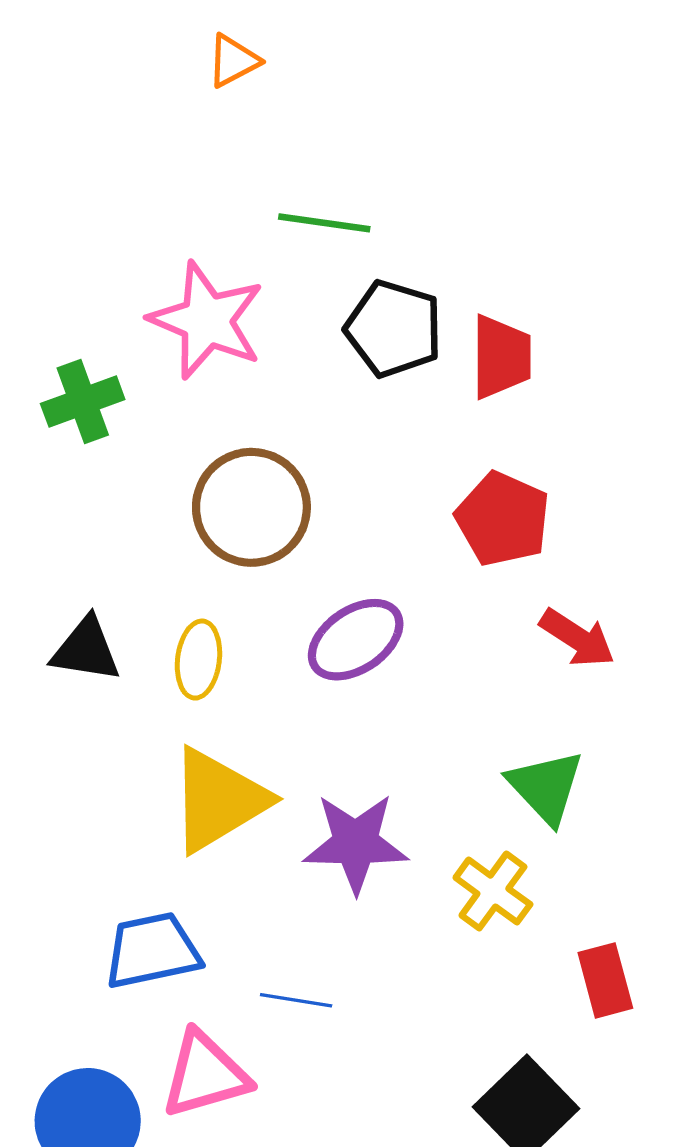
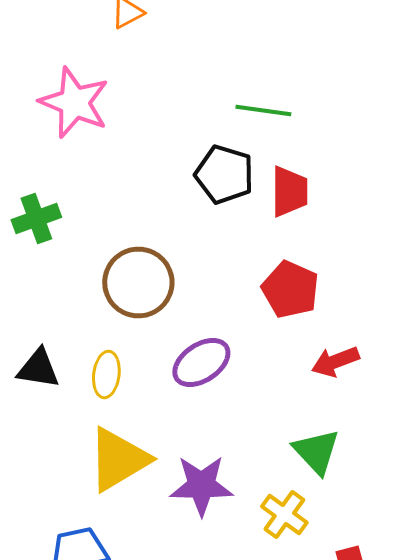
green line: (324, 223) -> (263, 110), moved
pink star: (207, 320) -> (74, 102), moved
red arrow: (577, 638) -> (335, 362), turned 126

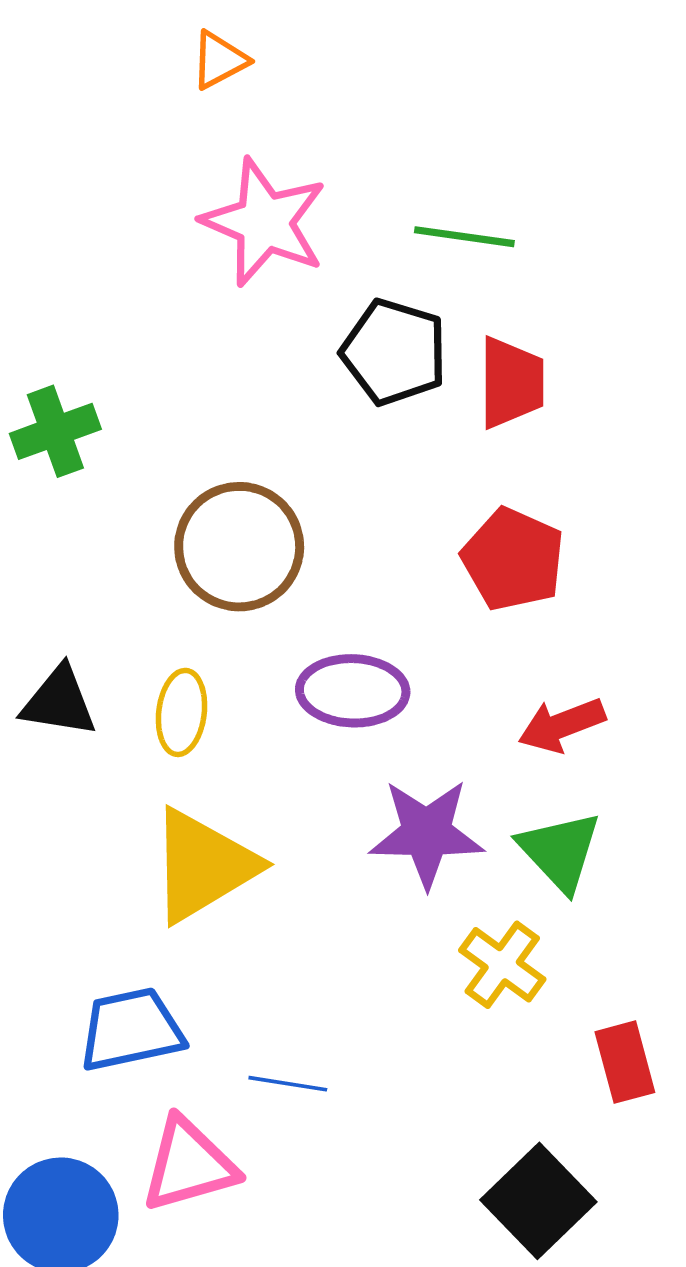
pink star: (74, 102) -> (264, 222), moved
purple ellipse: (201, 362) -> (353, 691), turned 36
red arrow: (335, 362) -> (562, 725), moved
purple star: (201, 486) -> (427, 833), moved

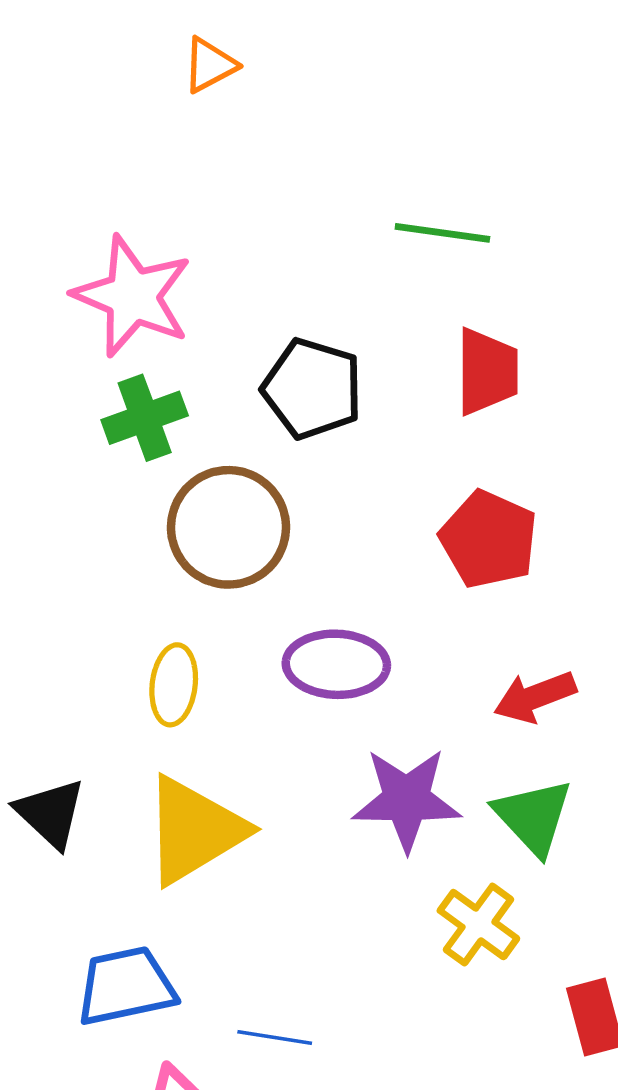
pink star: (264, 222) -> (133, 296), moved
black pentagon: (394, 352) -> (312, 389), moved
green cross: (55, 431) -> (145, 418), moved
black triangle: (59, 702) -> (50, 813), moved, turned 34

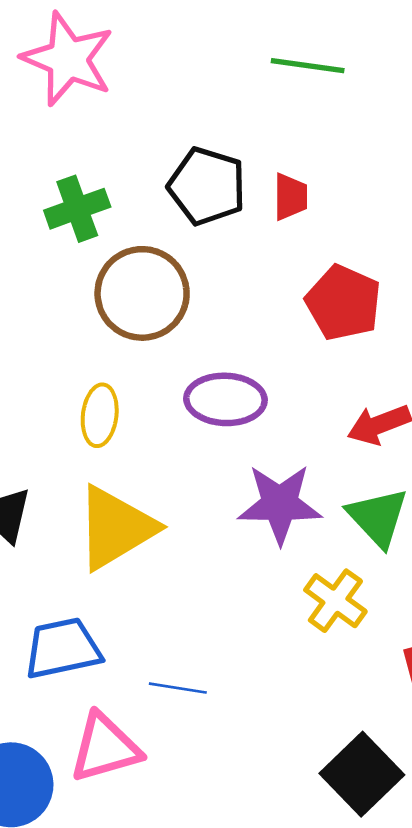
pink star: (133, 296) -> (68, 59), moved
red trapezoid: (487, 372) -> (290, 197), moved, size x0.7

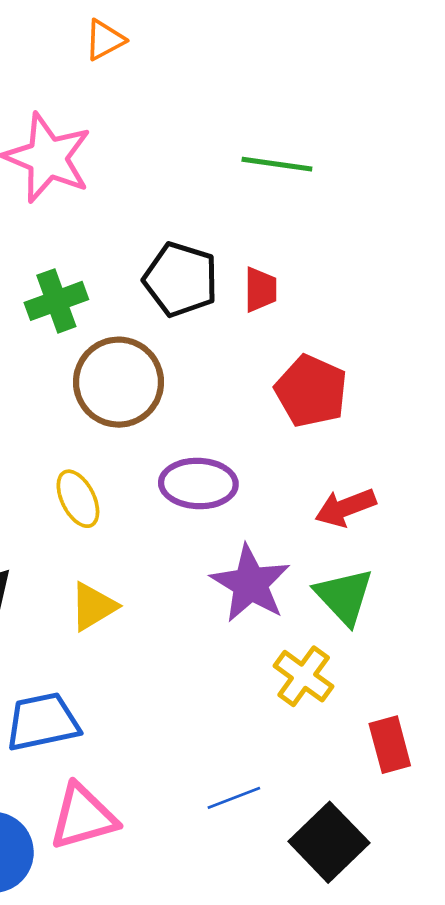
yellow ellipse: (100, 415) -> (78, 499), turned -34
purple star: (280, 504) -> (250, 584), turned 30
yellow triangle: (116, 528) -> (93, 606), size x0.6
blue line: (178, 688) -> (234, 798), moved, turned -30

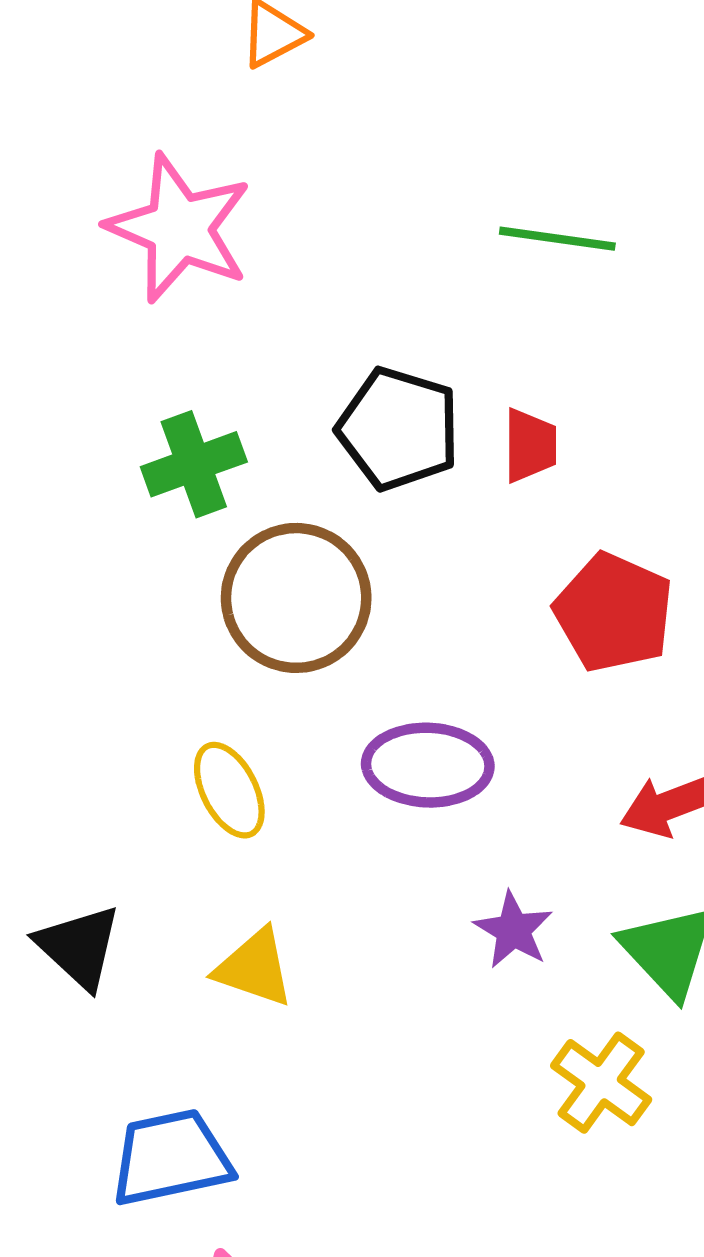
purple star: (250, 584) -> (513, 930), size x0.6
yellow triangle: (93, 606) -> (254, 968), turned 50

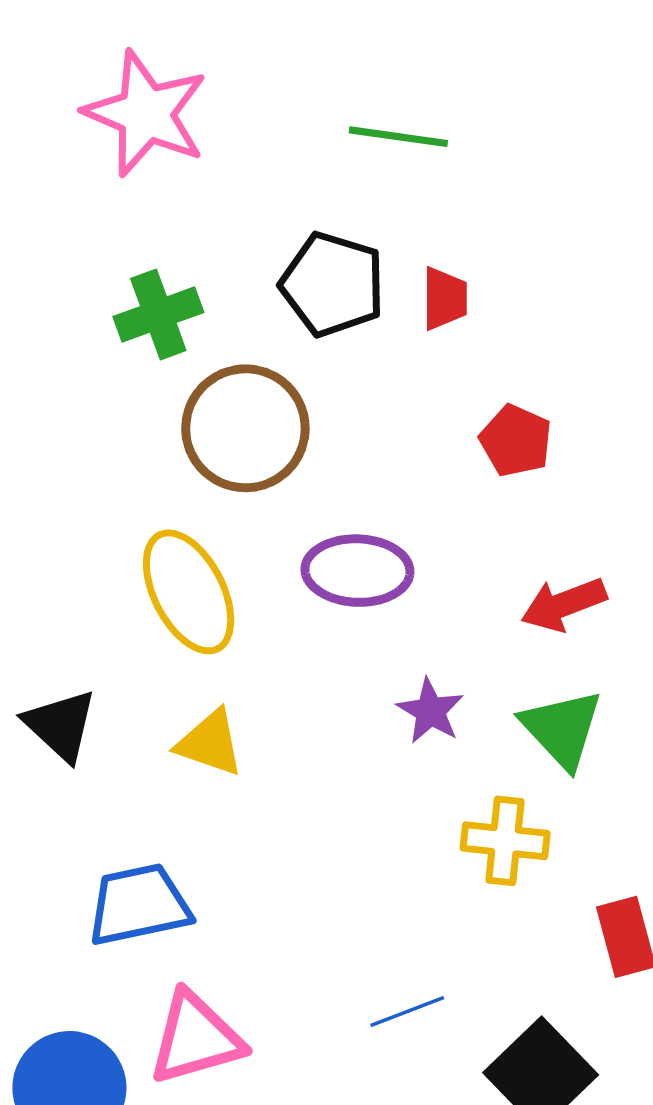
green line: (557, 239) -> (398, 137), moved
red pentagon: (614, 613) -> (516, 441), size x0.7
yellow ellipse: (229, 790) -> (189, 592), size x1.5
yellow cross: (601, 1083) -> (505, 841), turned -30

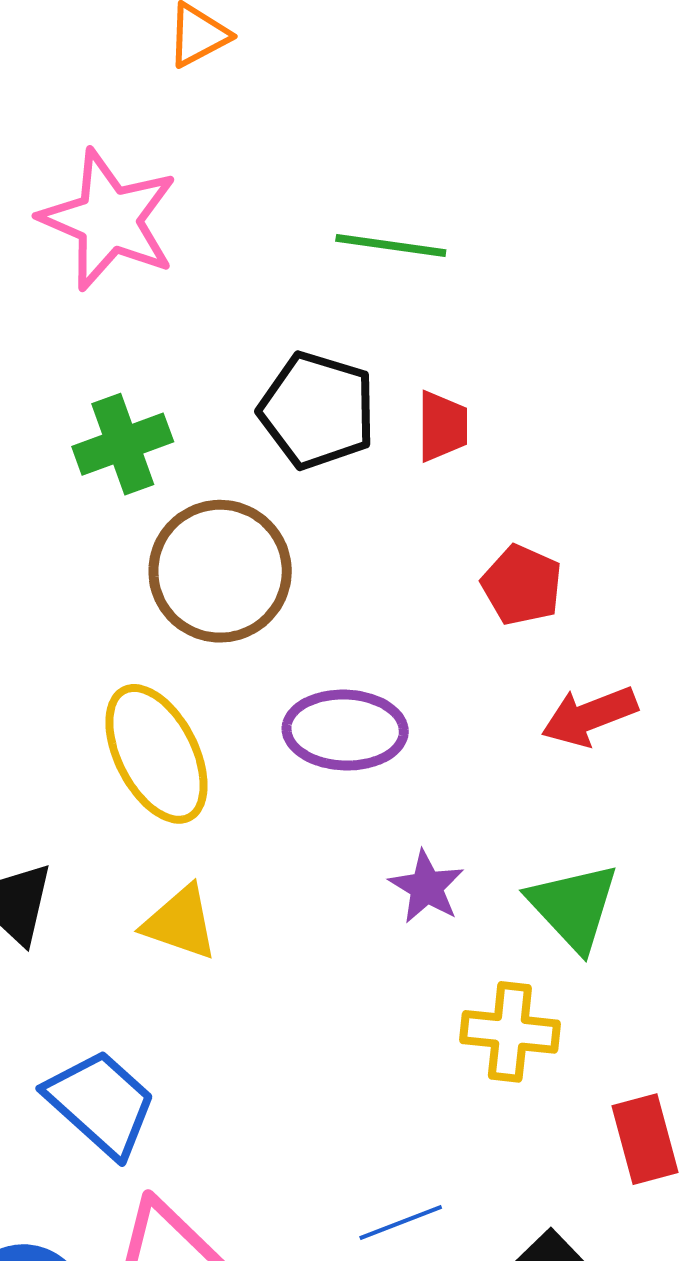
red arrow: (564, 604) -> (589, 716), moved
blue trapezoid: (139, 905) -> (101, 1103), turned 54

